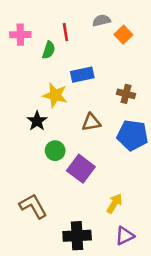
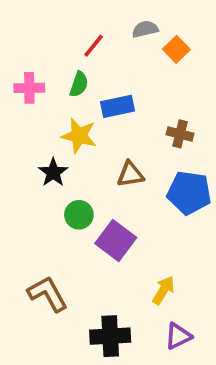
red line: (65, 32) -> (94, 46), turned 48
pink cross: (20, 35) -> (29, 88), moved
green semicircle: (49, 50) -> (79, 84), moved

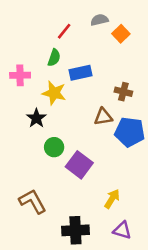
pink cross: (29, 88) -> (20, 75), moved
brown triangle: (130, 174) -> (103, 117), moved
purple triangle: (178, 336) -> (122, 230), turned 42

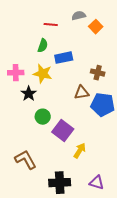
red line: (64, 31) -> (51, 25), turned 56
pink cross: (20, 75) -> (16, 73), moved
yellow arrow: (112, 199) -> (80, 151), moved

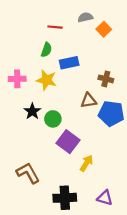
black star: (29, 94) -> (32, 111), moved
green circle: (43, 117) -> (53, 119), moved

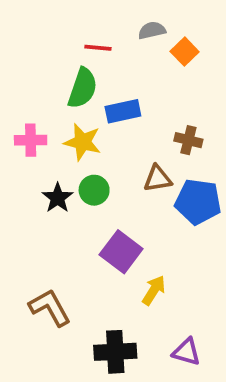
green semicircle: (46, 50) -> (83, 88), size x1.5
green circle: (53, 119) -> (94, 190), moved

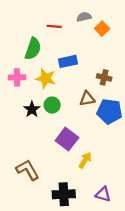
green semicircle: (83, 88) -> (33, 49), moved

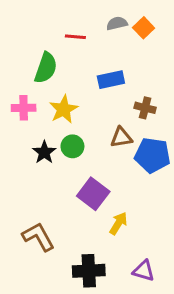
orange square: (102, 29) -> (144, 28), moved
blue rectangle: (68, 61) -> (111, 80), moved
yellow star: (46, 78) -> (64, 109), turned 30

